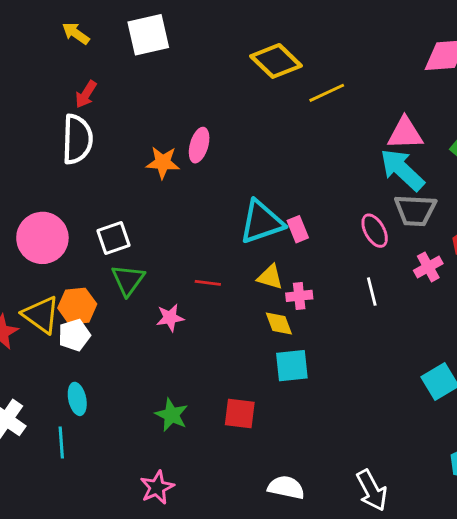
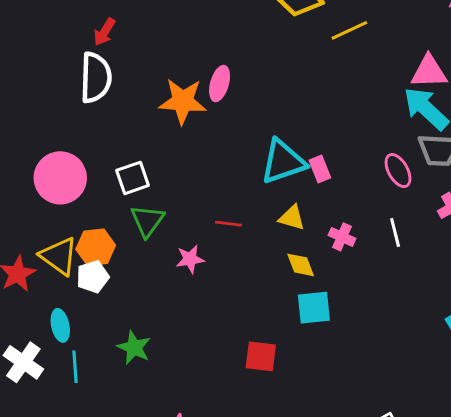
orange star: (163, 162) -> (183, 101), size x1.4
pink cross: (299, 296) -> (342, 237), moved, turned 30
cyan ellipse: (77, 399) -> (60, 325), moved
green star: (172, 415) -> (134, 348), moved
cyan line: (61, 442) -> (75, 367), moved

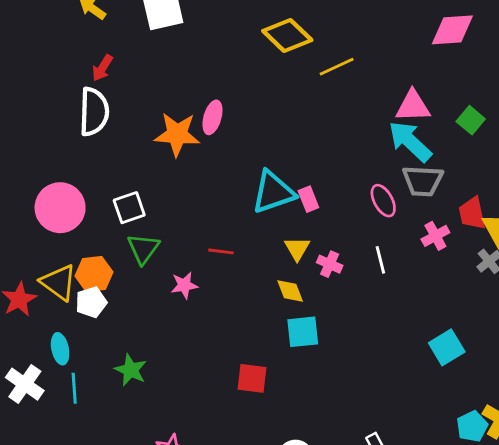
yellow triangle: (292, 218) -> (297, 249), moved, turned 44

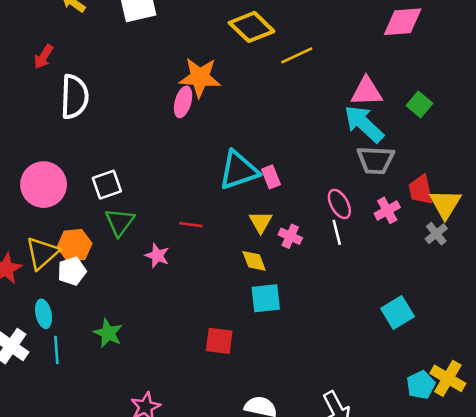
red arrow: (102, 68) -> (44, 57), moved
orange star: (177, 134) -> (200, 77), moved
pink ellipse: (383, 201) -> (339, 204), moved
yellow triangle: (59, 282) -> (42, 253), turned 42
pink star: (184, 285) -> (157, 256), turned 30

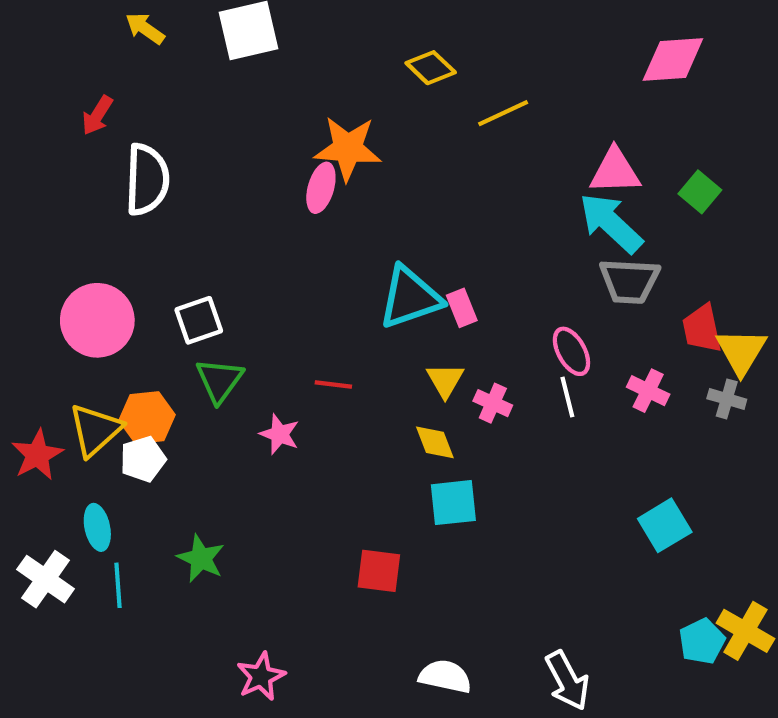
yellow diamond: (252, 27) -> (431, 68), size x0.7
pink cross: (387, 210) -> (648, 391), moved, turned -35
gray cross: (436, 234) -> (727, 399), turned -35

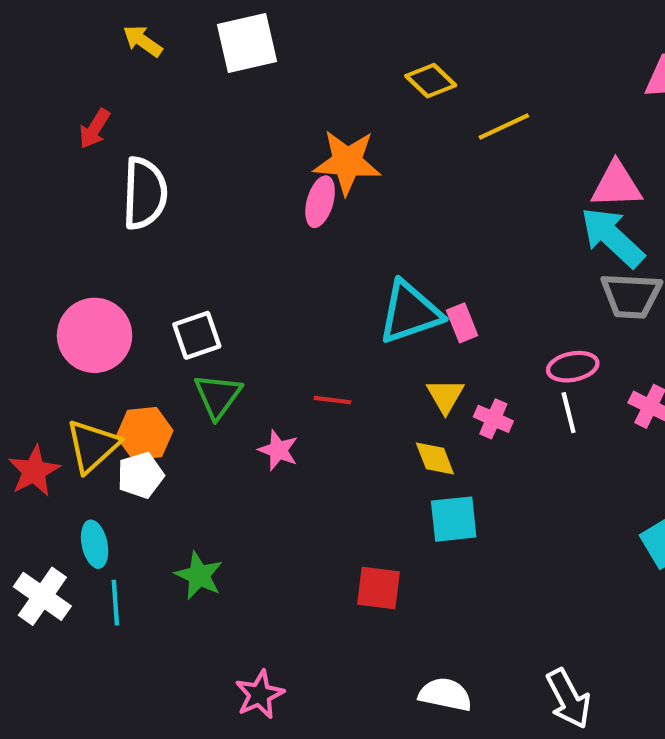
pink ellipse: (571, 351) -> (573, 367), turned -72

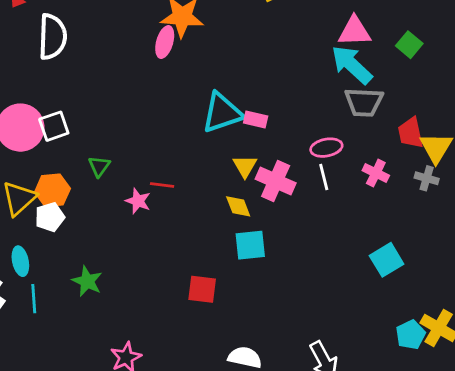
pink rectangle: (462, 323) -> (256, 120), turned -55
white square: (197, 335) -> (54, 126), moved
green triangle: (218, 396) -> (99, 166), size x0.7
red line: (333, 400) -> (162, 185), moved
pink cross: (493, 419) -> (276, 181), size x1.6

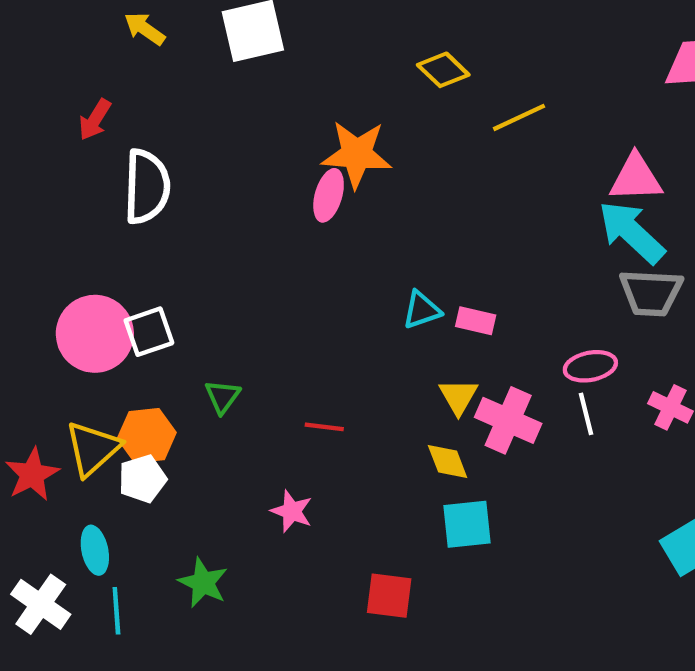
cyan triangle: (222, 113) -> (422, 310), size x0.6
pink star: (138, 201) -> (292, 511), moved

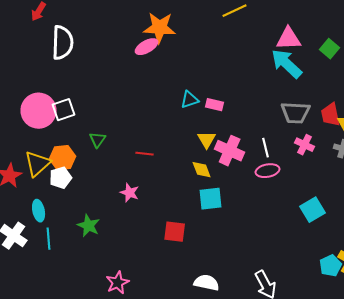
pink ellipse: (329, 195) -> (147, 47), turned 45
gray trapezoid: (651, 293) -> (296, 113), moved
pink ellipse: (590, 366) -> (268, 171), moved

